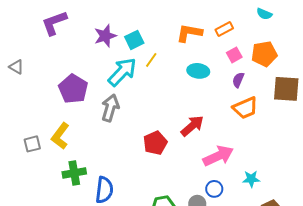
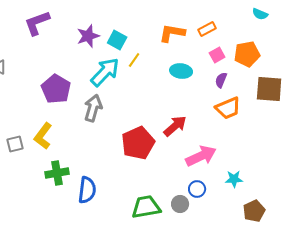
cyan semicircle: (264, 14) -> (260, 14), moved
cyan square: (134, 40) -> (117, 40), turned -36
red pentagon: (155, 143) -> (138, 143), size x1.4

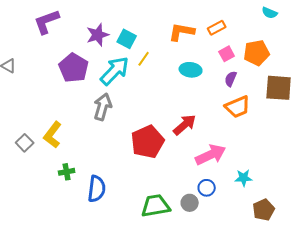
purple pentagon: (56, 89) -> (74, 68), moved
gray square: (15, 144) -> (25, 143), turned -30
green cross: (57, 173) -> (67, 172), size x0.7

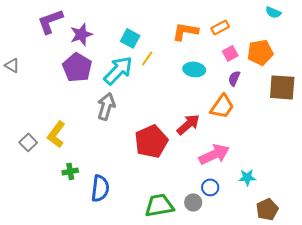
purple star: (98, 35) -> (81, 34), moved
orange trapezoid: (238, 107) -> (222, 106), moved, turned -32

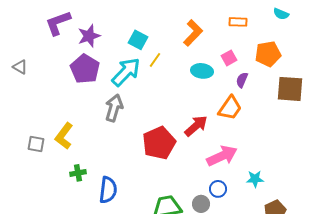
orange rectangle: (220, 27) -> (238, 22), moved, turned 30
orange L-shape: (185, 31) -> (193, 33), turned 124
pink square: (230, 53) -> (229, 58), moved
gray square: (28, 142) -> (36, 144), turned -36

